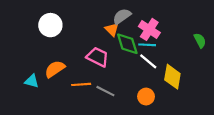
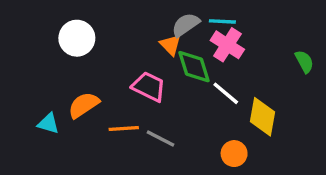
cyan line: (147, 45) -> (222, 21), moved
orange circle: (146, 97) -> (234, 154), moved

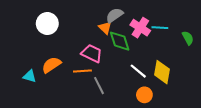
cyan line: (222, 21) -> (160, 28), moved
white line: (226, 93) -> (138, 71), moved
orange line: (124, 128) -> (82, 71), moved
gray line: (160, 139) -> (99, 86), turned 36

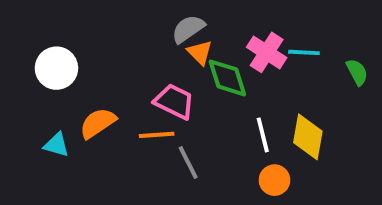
gray semicircle: (114, 15) -> (188, 29), moved
white circle: (47, 24) -> (56, 68), moved
white line: (138, 71) -> (263, 135), turned 36

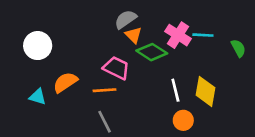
green diamond: (227, 78) -> (152, 52), turned -40
gray line: (188, 162) -> (105, 122), moved

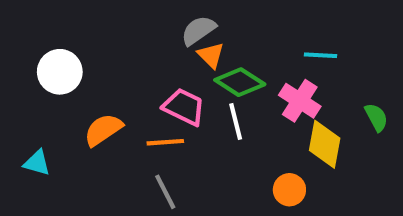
pink cross: (178, 35) -> (300, 101), moved
green semicircle: (238, 48) -> (376, 117), moved
white line: (175, 90) -> (236, 121), moved
cyan triangle: (38, 97) -> (37, 163), moved

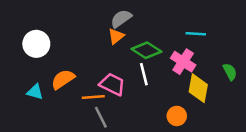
orange triangle: (211, 55) -> (116, 36), moved, turned 36
pink trapezoid: (184, 107) -> (112, 84), moved
orange line: (165, 142) -> (93, 97), moved
cyan triangle: (37, 163) -> (35, 92), moved

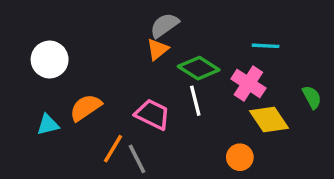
yellow diamond: (198, 88) -> (269, 119), turned -44
cyan triangle: (35, 92) -> (48, 125), turned -30
orange line: (93, 97) -> (113, 149), moved, turned -55

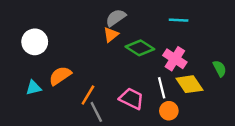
cyan line: (266, 46) -> (179, 20), moved
white line: (195, 101) -> (162, 88), moved
pink trapezoid: (152, 114) -> (131, 99), moved
orange line: (113, 149) -> (88, 95), moved

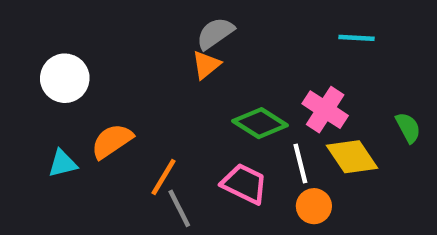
cyan line: (179, 20) -> (357, 38), moved
green diamond: (140, 48) -> (260, 123), moved

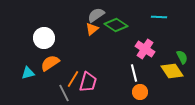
white circle: (65, 78) -> (44, 38), moved
green diamond: (260, 123) -> (116, 25), moved
yellow diamond: (352, 157) -> (172, 71), moved
pink trapezoid: (244, 184) -> (88, 82), moved, turned 80
gray line: (179, 208) -> (64, 93), moved

